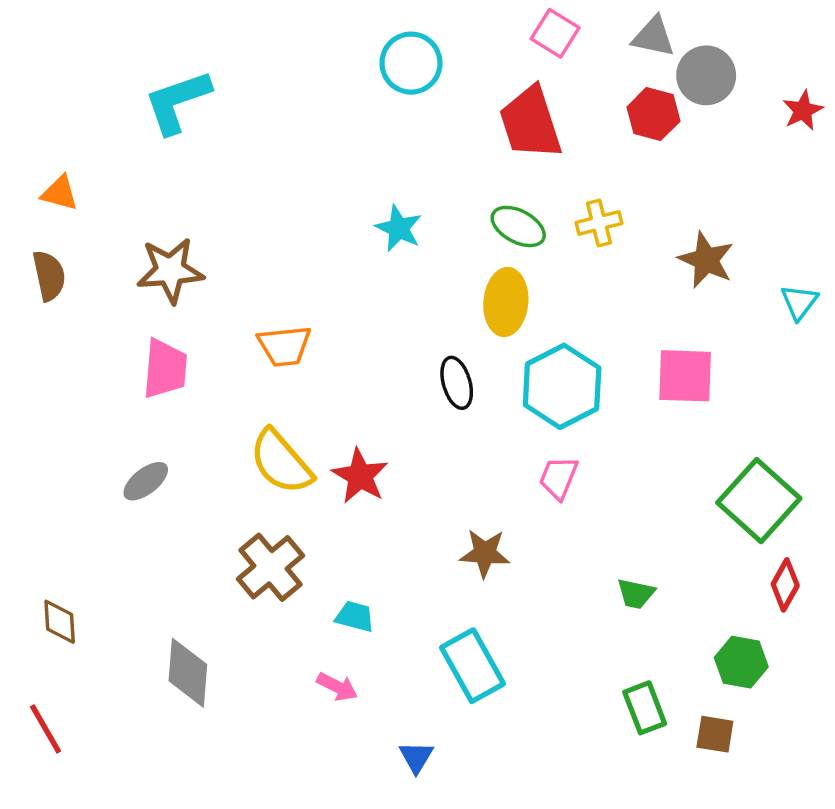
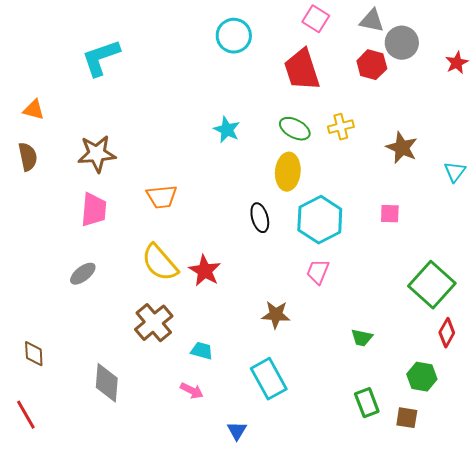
pink square: (685, 376) -> (390, 214), size x0.6

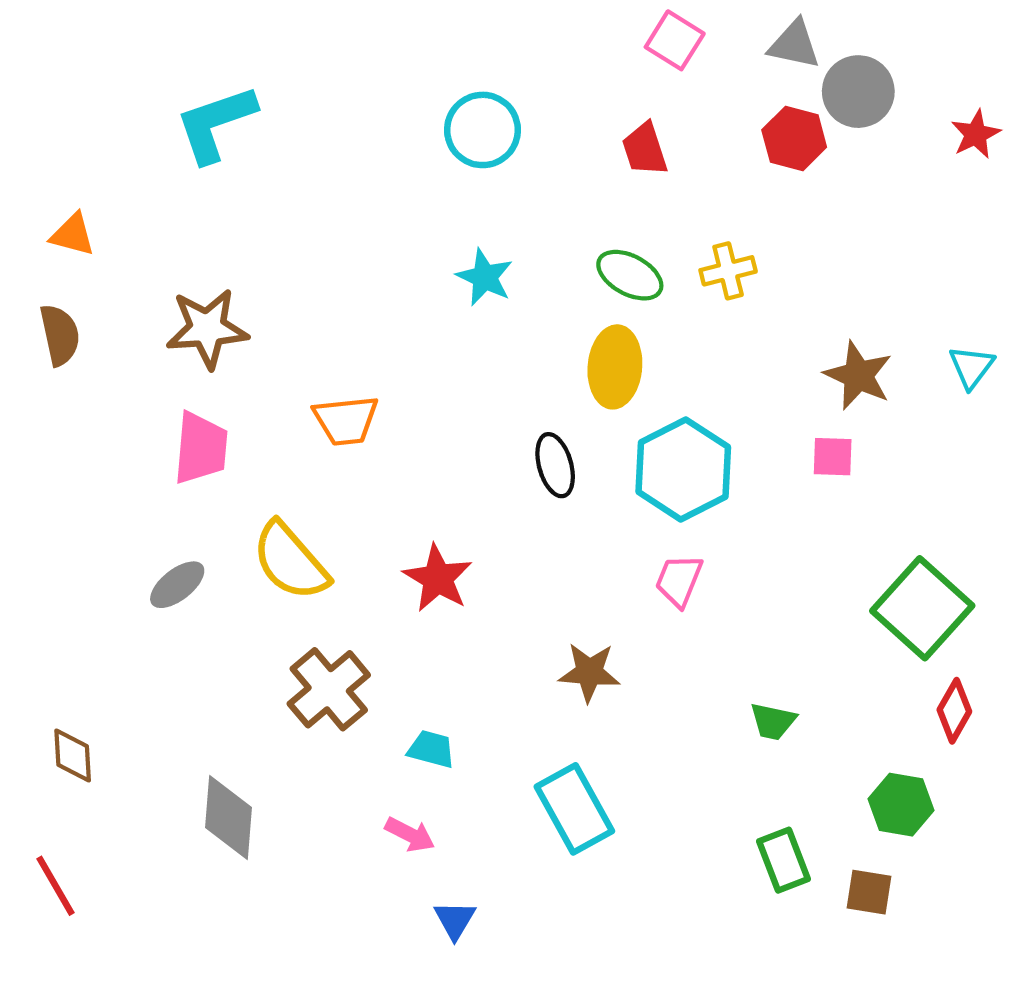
cyan circle: (234, 36) -> (483, 130), moved
red trapezoid: (302, 70) -> (645, 149), size x0.6
brown star: (402, 148) -> (858, 375), moved
yellow semicircle: (160, 263) -> (290, 561), moved
blue triangle: (237, 431) -> (455, 920), moved

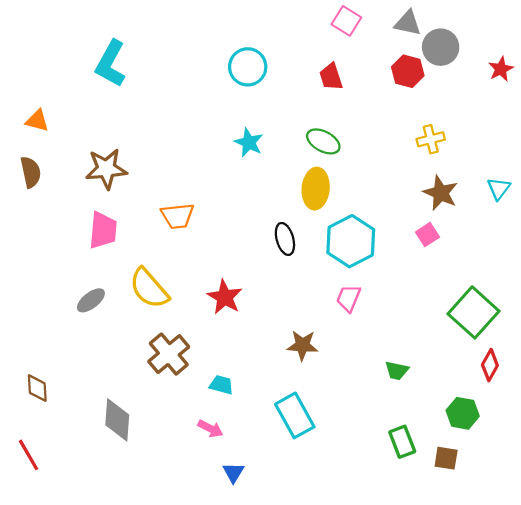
cyan L-shape: (216, 124) -> (111, 64), turned -42
yellow cross: (728, 271) -> (431, 139), moved
pink square: (833, 457) -> (427, 235), turned -35

